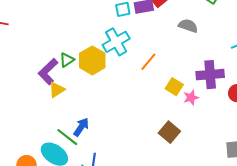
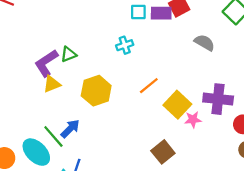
cyan cross: (116, 42) -> (125, 45), size x0.6
yellow hexagon: (92, 60) -> (96, 91), moved
orange line: (148, 62) -> (149, 86), moved
yellow square: (174, 87) -> (177, 105), size x1.4

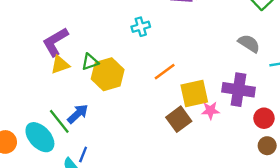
gray semicircle: (204, 43) -> (249, 43), moved
green triangle: (69, 54) -> (90, 62), moved
yellow square: (177, 105) -> (194, 94), turned 32
brown square: (163, 152) -> (179, 119), moved

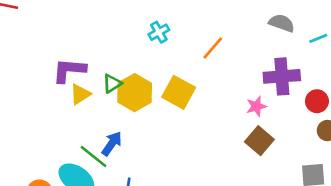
purple L-shape: (55, 42) -> (69, 70), turned 48
orange line: (165, 72) -> (213, 48), moved
yellow square: (194, 94) -> (179, 92), moved, turned -36
brown square: (179, 119) -> (259, 141), moved

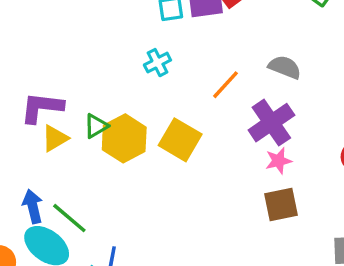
gray semicircle: (282, 23) -> (285, 67), moved
purple cross: (282, 76) -> (271, 123), moved, turned -32
brown square: (259, 141) -> (281, 204), turned 36
blue arrow: (112, 143) -> (33, 206), moved, turned -50

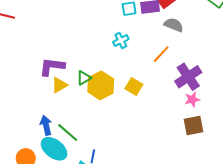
gray semicircle: (285, 67) -> (174, 25), moved
yellow square: (180, 140) -> (134, 87), size x0.7

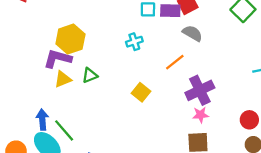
yellow hexagon: (101, 85) -> (70, 39), moved

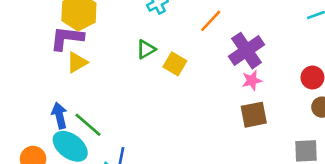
green triangle: (90, 75) -> (146, 49), moved

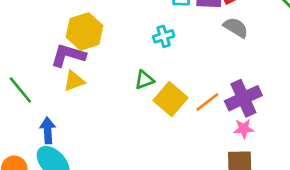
orange line: (211, 21) -> (207, 102), moved
yellow square: (175, 64) -> (171, 99), size x1.4
green line: (88, 125) -> (20, 90), moved

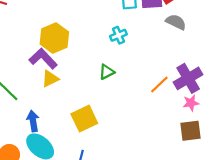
purple L-shape: (68, 55) -> (43, 59), turned 36
yellow square: (171, 99) -> (84, 119), moved, turned 30

